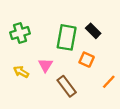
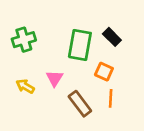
orange line: (109, 82) -> (111, 98), moved, turned -40

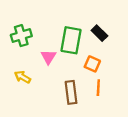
pink triangle: (55, 78) -> (49, 57), moved
brown rectangle: (80, 104) -> (71, 92), turned 30

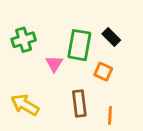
yellow arrow: (22, 77) -> (25, 105), moved, size x1.5
orange line: (98, 88) -> (110, 115), moved

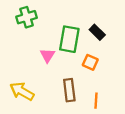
green cross: (24, 40) -> (27, 17), moved

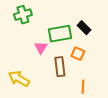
green rectangle: (69, 39) -> (60, 34), turned 70
brown rectangle: (69, 90) -> (60, 67), moved

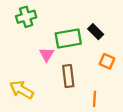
orange square: (78, 54) -> (107, 61), moved

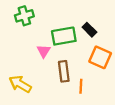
orange square: (107, 61) -> (100, 57), size x1.5
orange line: (94, 99) -> (81, 86), moved

